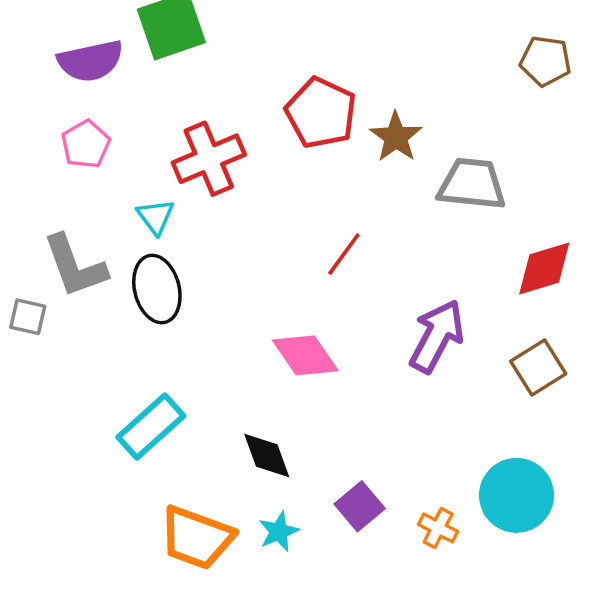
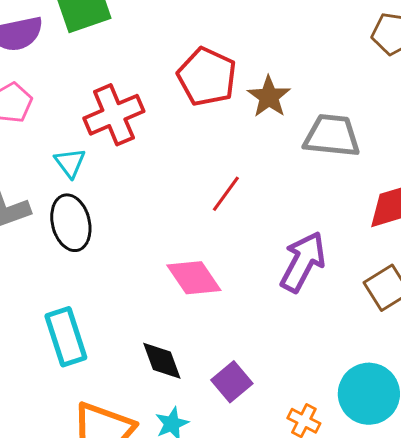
cyan rectangle: (151, 427) -> (66, 337), turned -66
purple square: (360, 506) -> (232, 382), moved

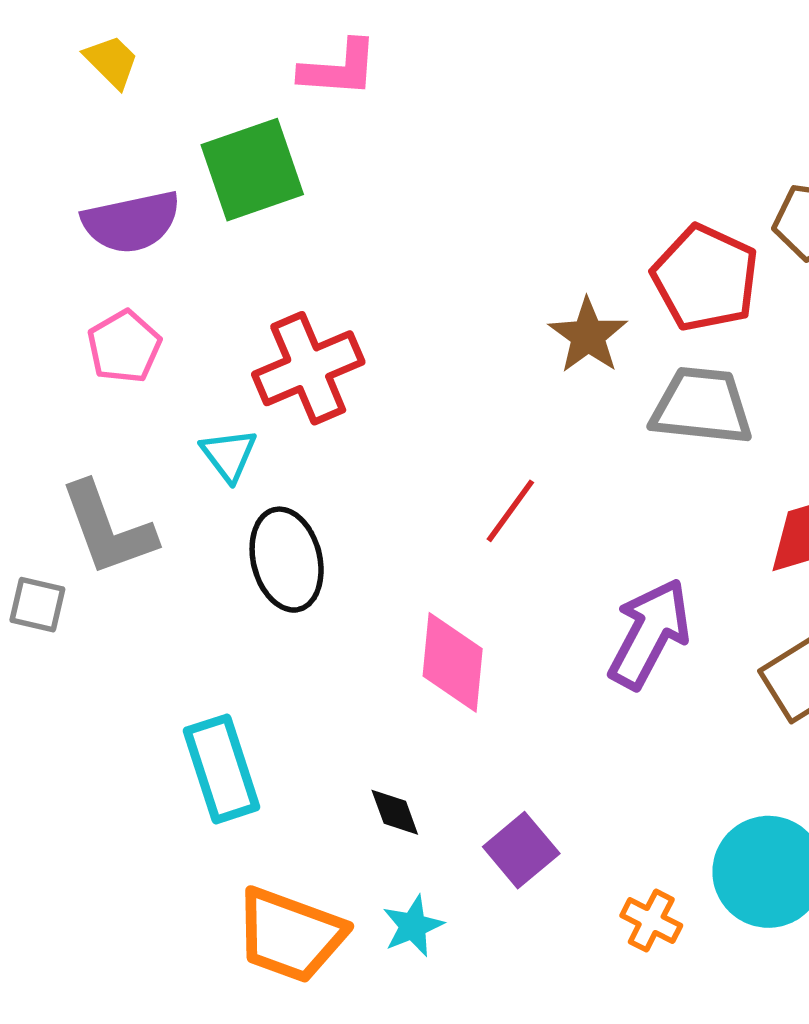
red pentagon: (207, 77) -> (705, 278), moved
black ellipse: (71, 223) -> (287, 560), moved
pink diamond: (194, 278) -> (453, 662), turned 40
black diamond: (162, 361) -> (395, 812), size x0.7

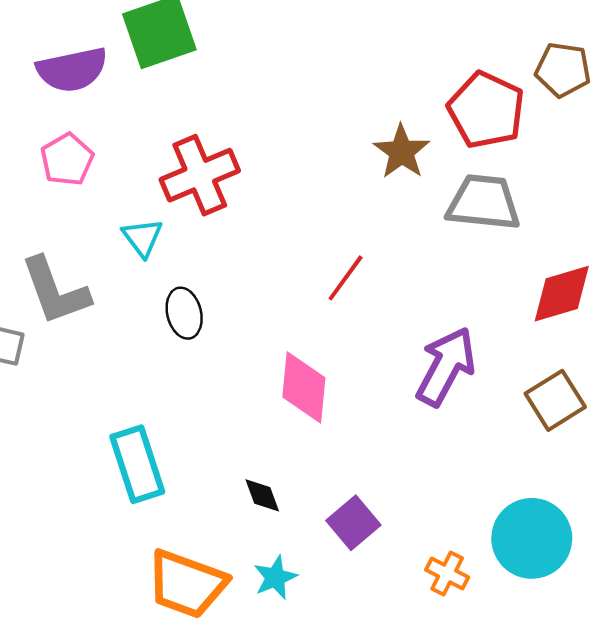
black ellipse: (287, 560) -> (184, 313), size x0.7

